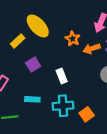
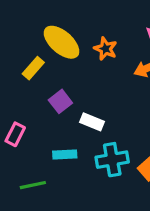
orange star: (73, 39) -> (106, 49), moved
white rectangle: (62, 76) -> (92, 122), moved, turned -40

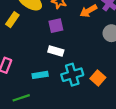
purple square: (60, 101) -> (56, 26), moved, turned 32

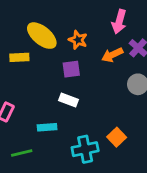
yellow rectangle: (12, 20) -> (19, 57), turned 48
cyan cross: (72, 75) -> (85, 149), moved

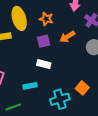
yellow ellipse: (42, 36) -> (19, 18), turned 40
orange arrow: (112, 55) -> (67, 37), moved

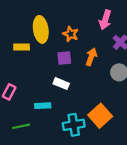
orange arrow: (67, 37) -> (91, 57), turned 133
orange square: (82, 88) -> (100, 116), size x1.5

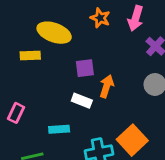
yellow ellipse: (41, 29) -> (54, 33), turned -60
orange star: (71, 34) -> (100, 18), moved
orange arrow: (91, 57) -> (107, 86), moved

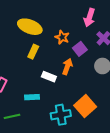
orange star: (100, 18) -> (62, 37), moved
yellow rectangle: (30, 55) -> (33, 52), moved, turned -64
purple square: (85, 68) -> (80, 49), moved, turned -32

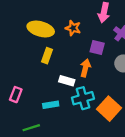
orange star: (62, 37) -> (73, 28), moved
purple square: (80, 49) -> (97, 47), turned -32
cyan cross: (61, 115) -> (83, 98), moved

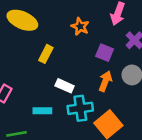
yellow ellipse: (41, 29) -> (22, 20), moved
orange arrow: (85, 68) -> (105, 81), moved

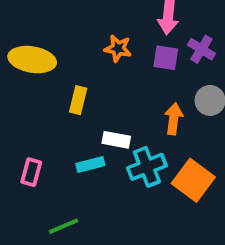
purple square: (105, 53) -> (166, 58), moved
cyan rectangle: (42, 111) -> (90, 164), moved

